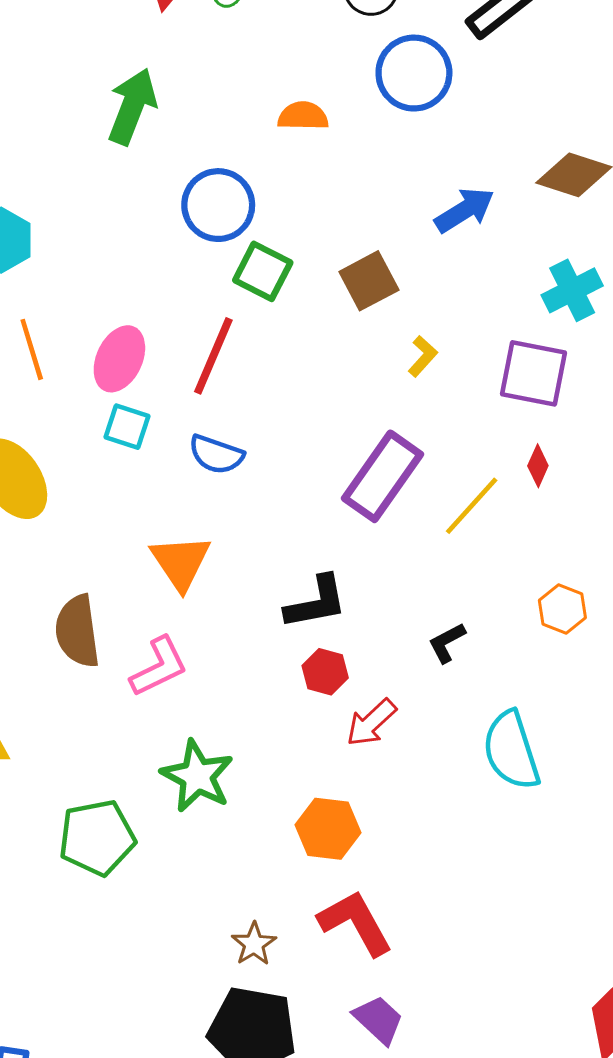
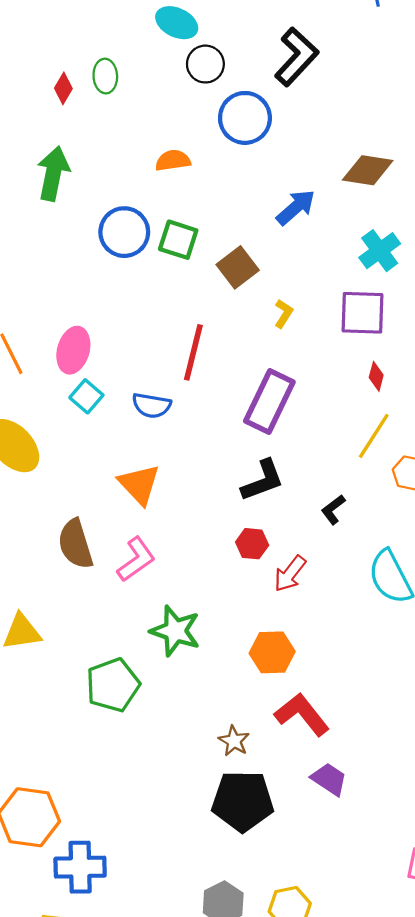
green square: (263, 271) -> (178, 240), moved
red line: (213, 356) -> (193, 352), moved
cyan square: (127, 427) -> (86, 396), turned 32
yellow line: (472, 506) -> (374, 436), moved
black L-shape: (316, 602) -> (263, 481), moved

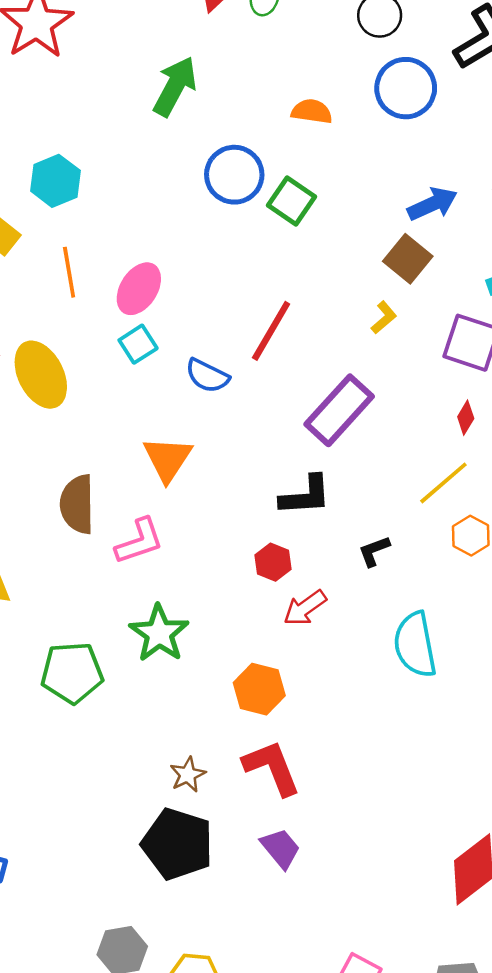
brown square: (238, 267) -> (408, 259), moved, turned -30

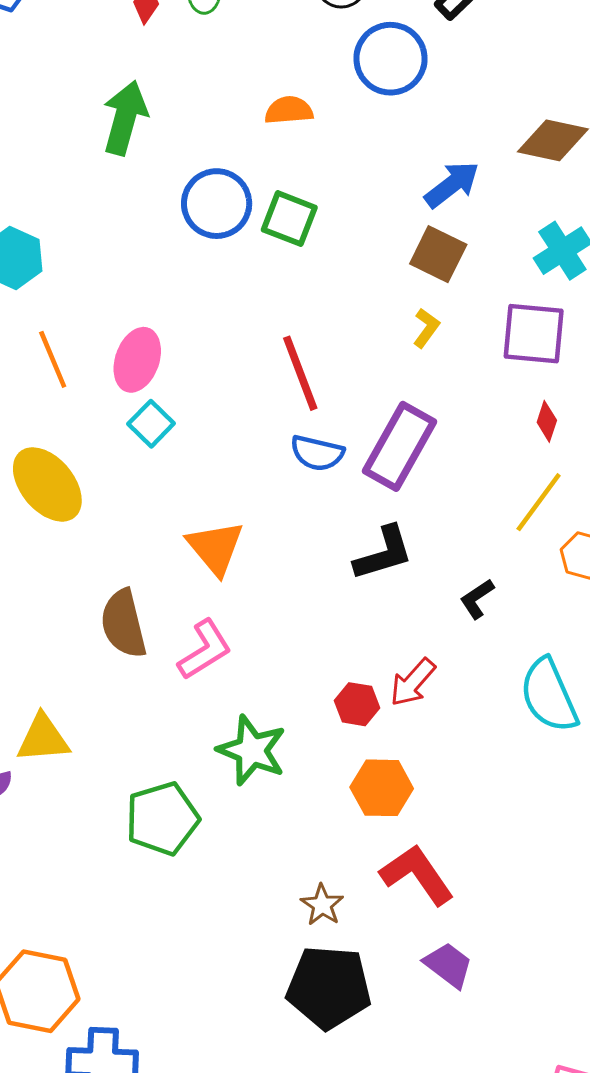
red line: (271, 331) -> (300, 373), turned -38
blue semicircle: (207, 376) -> (317, 453), moved
red hexagon: (273, 562) -> (357, 704), moved

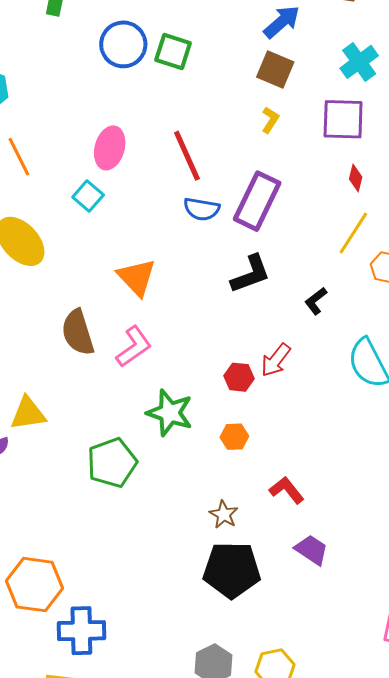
pink ellipse: (137, 360) -> (110, 148), moved
orange hexagon: (382, 788) -> (234, 437), moved, size x0.7
red L-shape: (417, 875) -> (287, 490), size x0.7

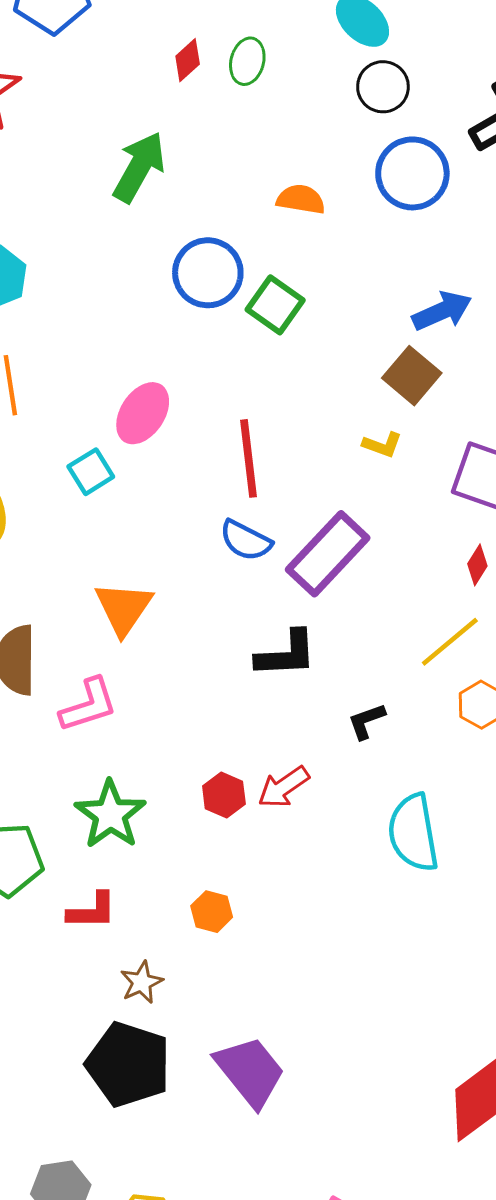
yellow L-shape: (270, 120) -> (382, 445), turned 60
orange hexagon: (234, 437) -> (212, 912), moved
red L-shape: (287, 490) -> (92, 911), moved, turned 111
purple trapezoid: (312, 550) -> (250, 1071), size x1.5

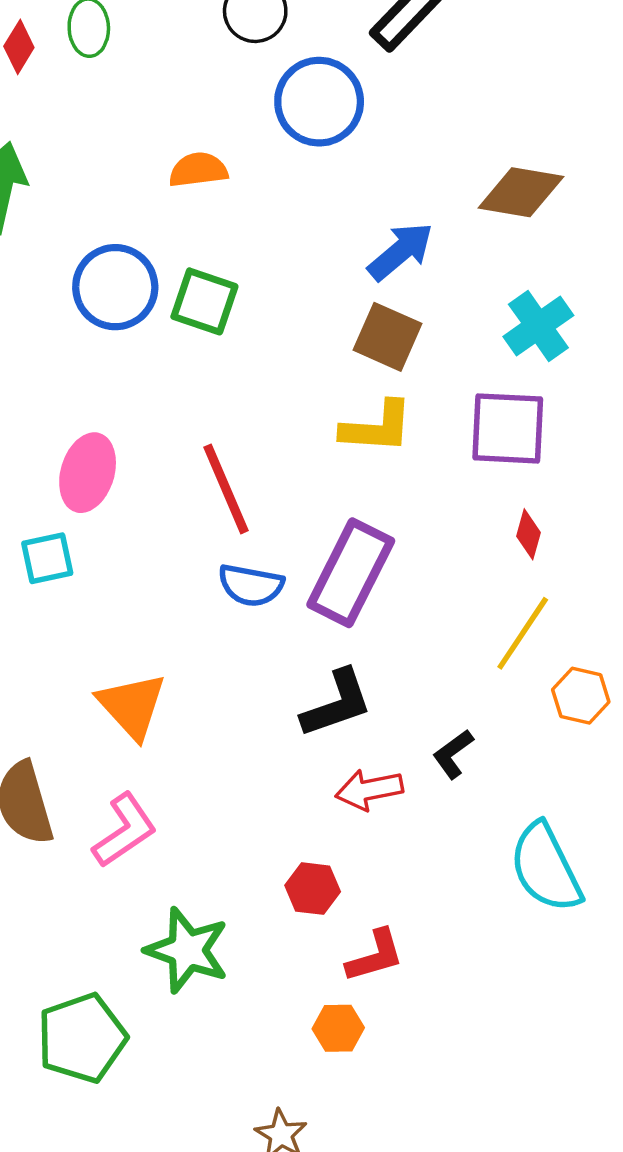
yellow L-shape: (382, 445) -> (377, 427), size x1.6
cyan square: (91, 472) -> (47, 558), turned 36
red arrow: (284, 787) -> (369, 790), moved, turned 40
red L-shape: (92, 911) -> (375, 956), moved

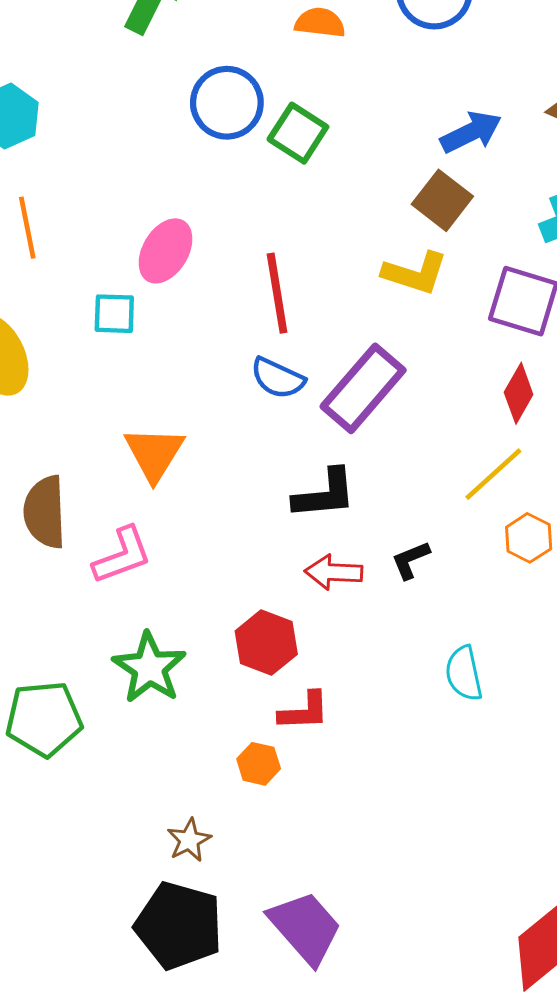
red diamond: (528, 534) -> (519, 393), size x1.4
cyan semicircle: (546, 868) -> (464, 673), size x0.7
red hexagon: (313, 889) -> (266, 643), size x1.4

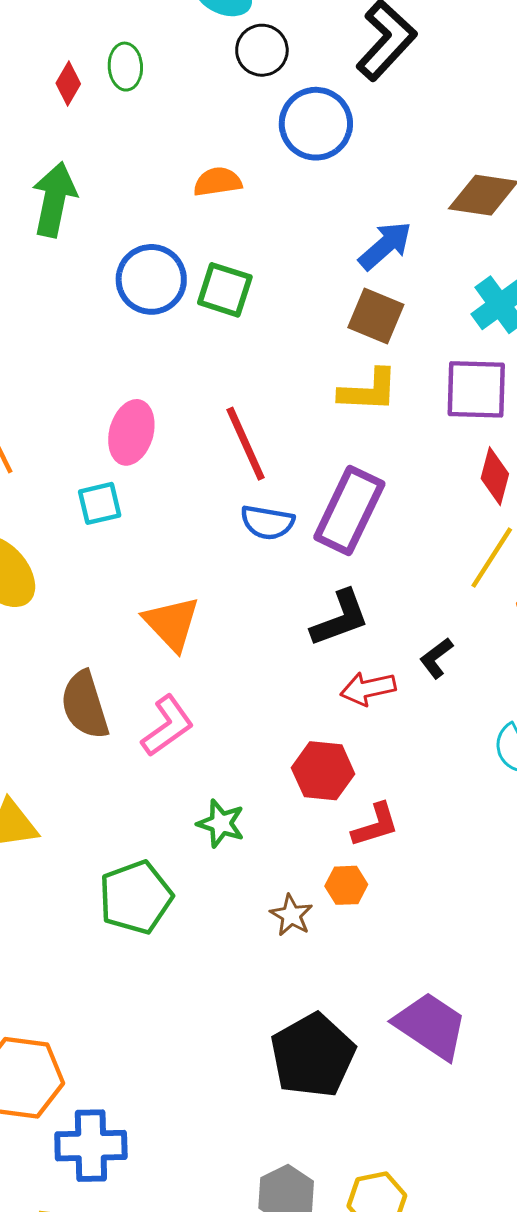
green star: (149, 668) -> (221, 823), size x0.7
brown star: (189, 840) -> (291, 915), moved
black pentagon: (179, 926) -> (313, 1055), turned -30

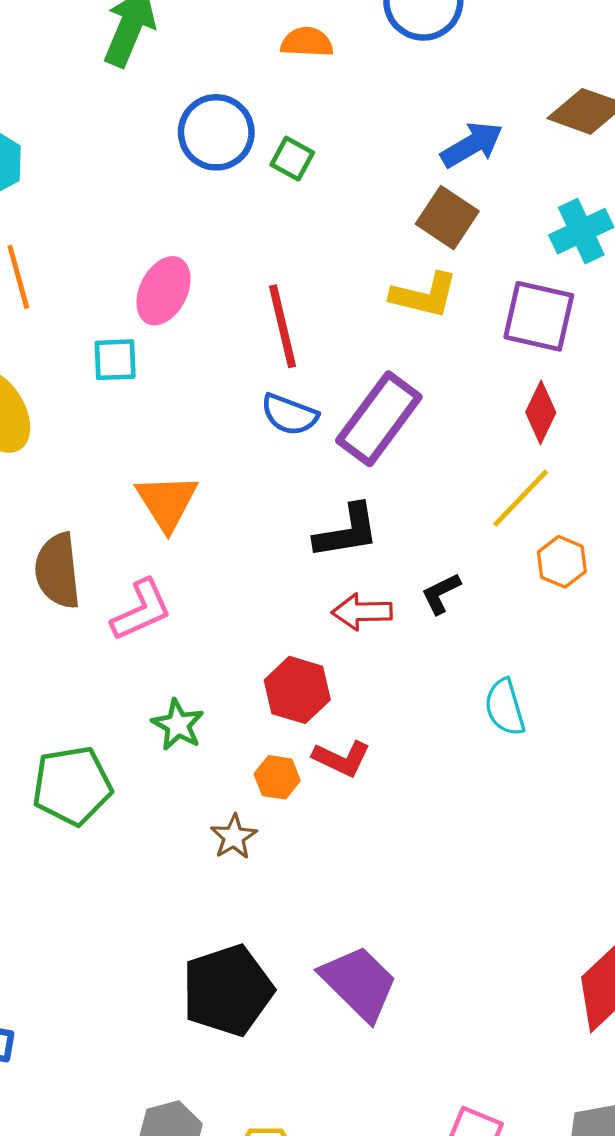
green square: (225, 290) -> (292, 159), size x0.7
red L-shape: (375, 825) -> (342, 758), turned 32
orange hexagon: (346, 885) -> (277, 777), moved

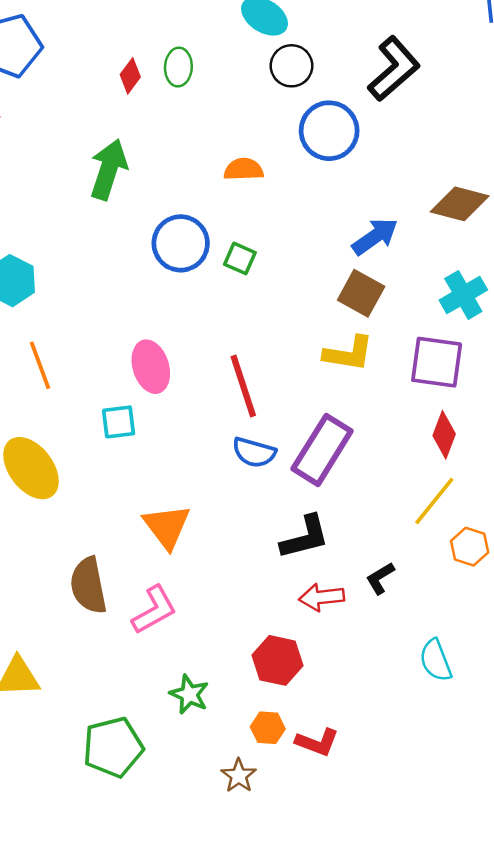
pink ellipse: (164, 291) -> (151, 367), turned -39
red L-shape: (342, 758) -> (317, 742), moved

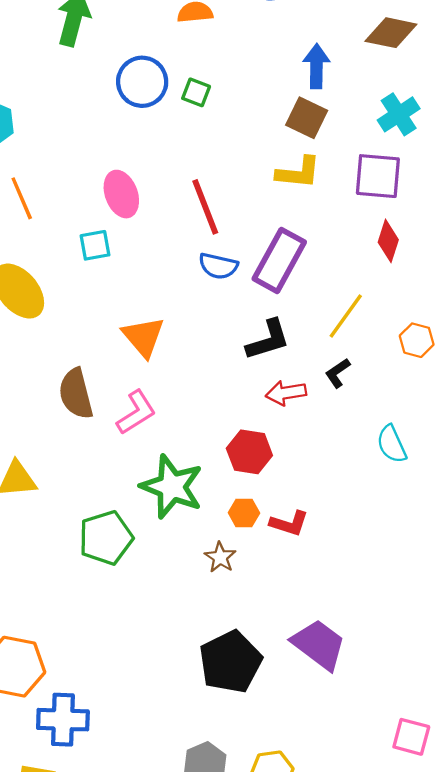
blue arrow: (375, 237) -> (316, 66), turned -51
yellow line: (434, 501) -> (346, 316), moved
green star: (189, 694) -> (172, 487), size x1.8

